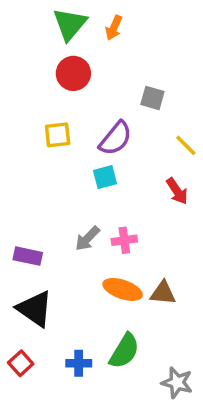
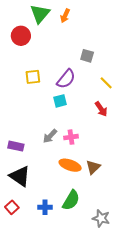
red circle: (73, 73) -> (21, 36), moved
brown triangle: (163, 293) -> (93, 167), turned -49

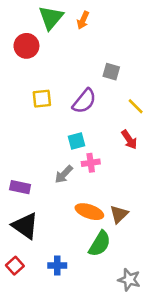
cyan square: (60, 101) -> (77, 141), moved
pink cross: (71, 137) -> (91, 163), moved
green semicircle: (71, 200) -> (100, 244), moved

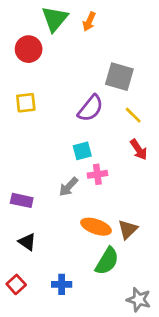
gray square: (111, 72) -> (119, 77), size x1.5
yellow square: (42, 99) -> (26, 103), moved
yellow line: (136, 106) -> (133, 115), moved
black triangle: (25, 226) -> (27, 242), size x0.6

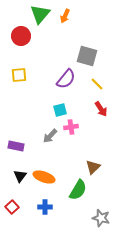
orange ellipse: (96, 227) -> (44, 177), moved
black triangle: (27, 242) -> (20, 176), turned 32

